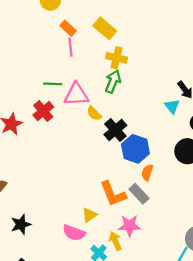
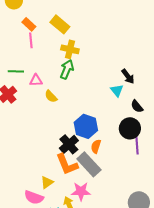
pink triangle: (76, 95) -> (36, 80), size x0.6
black cross: (115, 130) -> (69, 144), moved
gray rectangle: (139, 194) -> (89, 164), size x1.4

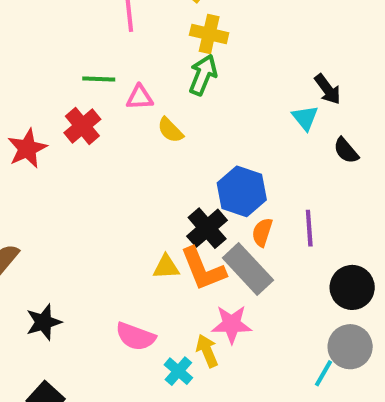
black circle: (130, 128) -> (352, 287), moved
purple line: (137, 145) -> (309, 228), moved
yellow triangle: (47, 182) -> (166, 267), moved, turned 32

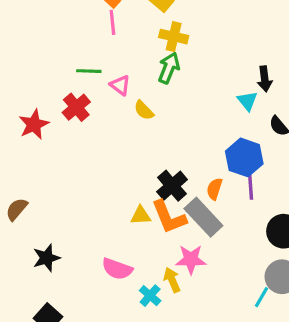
black arrow: (328, 89) -> (265, 79), turned 30
pink triangle: (140, 97) -> (120, 85), turned 40
blue hexagon: (242, 191) -> (244, 157), moved

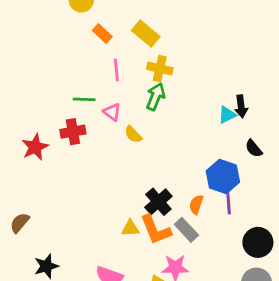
pink line: (112, 22) -> (116, 70), moved
cyan triangle: (247, 101) -> (227, 115), moved, turned 42
red cross: (76, 107) -> (73, 132), turned 30
gray rectangle: (203, 217) -> (186, 230), size x0.7

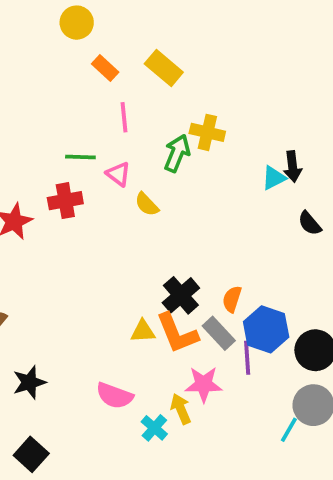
yellow cross: (160, 69) -> (207, 132), moved
blue hexagon: (223, 176) -> (266, 329), moved
purple line: (228, 202) -> (247, 358), moved

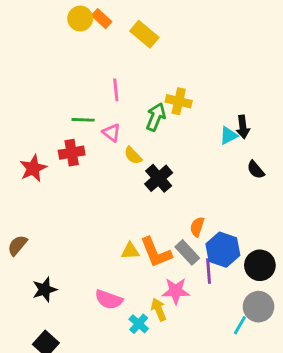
orange rectangle: (105, 68) -> (102, 19), moved
yellow rectangle: (164, 68) -> (144, 34), moved
black cross: (181, 295) -> (159, 178), moved

